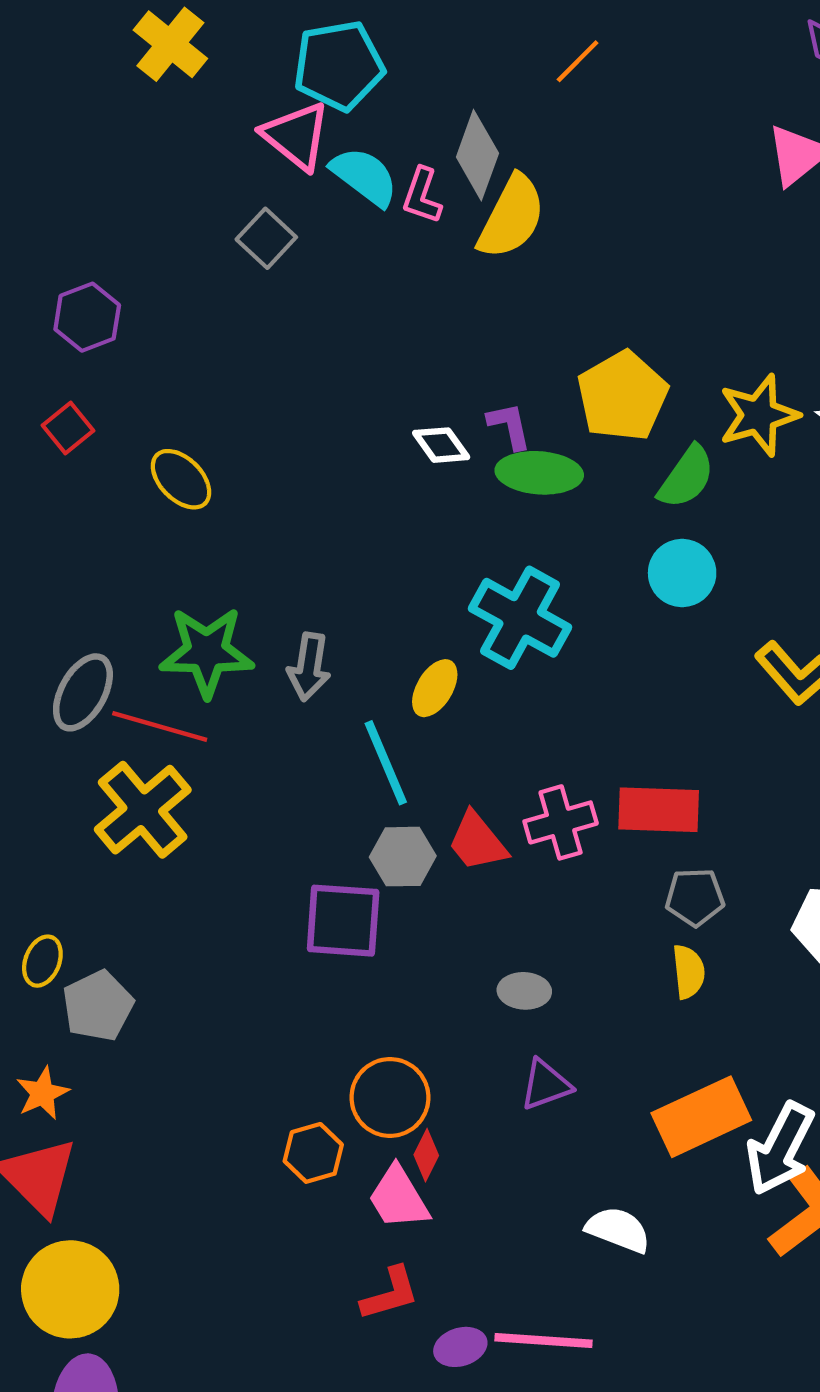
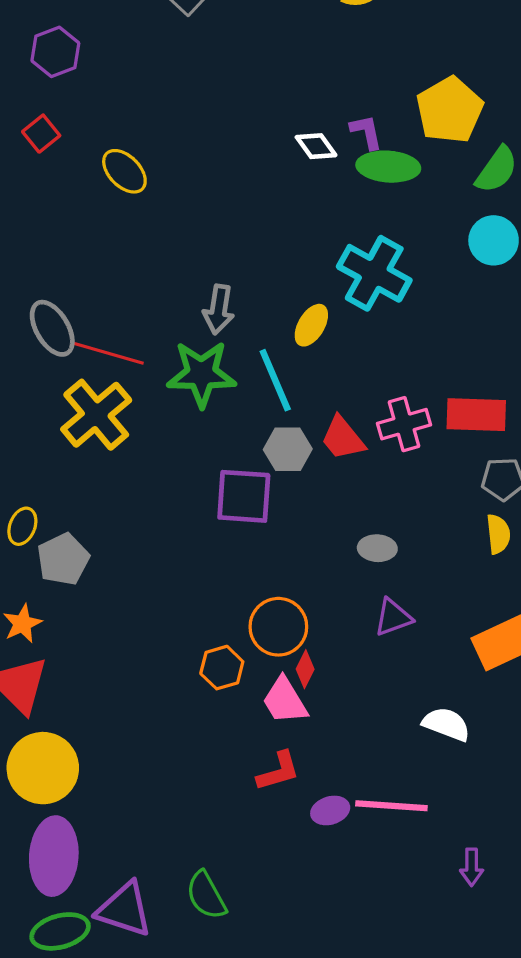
green star: (207, 652) -> (201, 374), moved
gray ellipse: (83, 692) -> (52, 328), turned -60

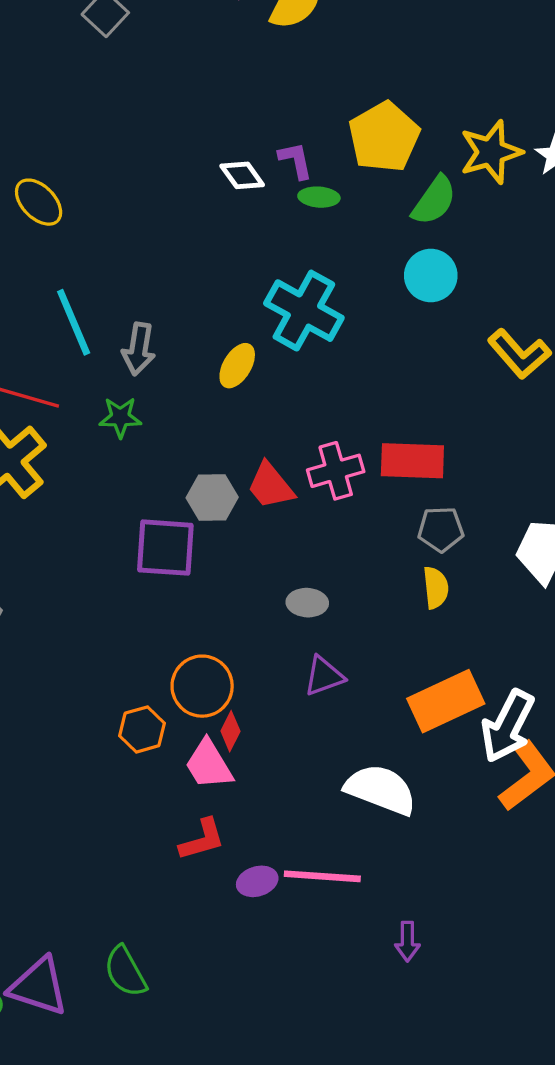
green ellipse: (388, 167) -> (319, 197), size x0.6
green star: (201, 374) -> (120, 417), size x0.6
cyan line: (275, 380) -> (74, 322), moved
white semicircle: (446, 724) -> (381, 790), size x1.4

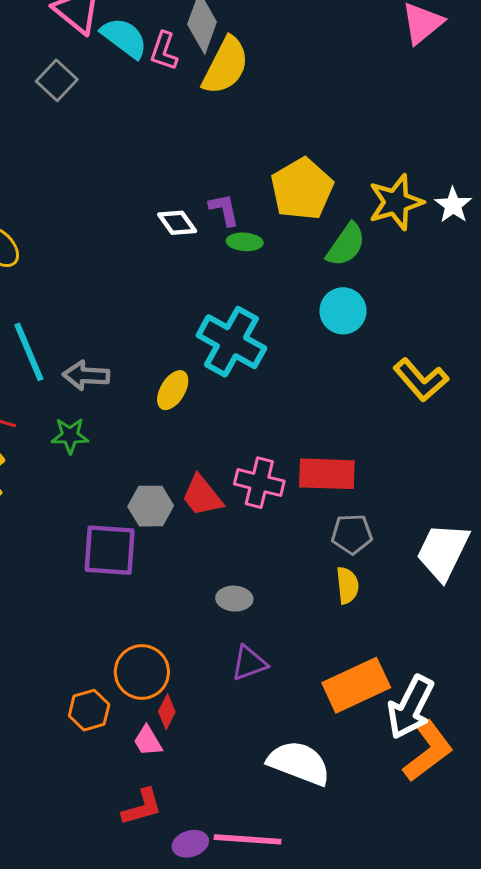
gray arrow: (139, 349) -> (86, 375), turned 84
pink cross: (336, 471) -> (259, 483), turned 30
pink trapezoid: (209, 765) -> (148, 741), size x0.7

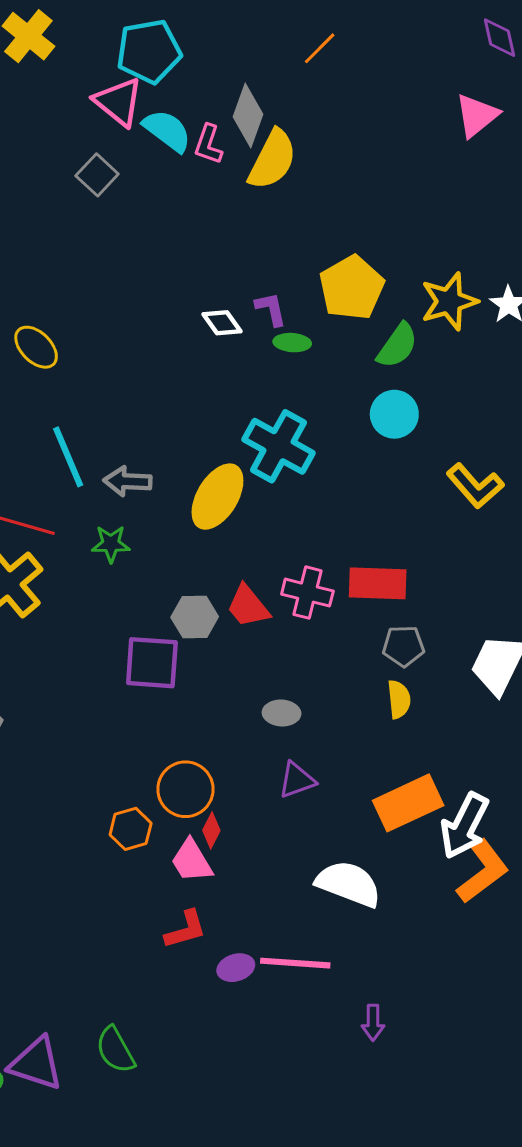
yellow ellipse: (173, 390) -> (217, 497), size x1.6
pink trapezoid: (148, 741) -> (192, 861), size x1.4

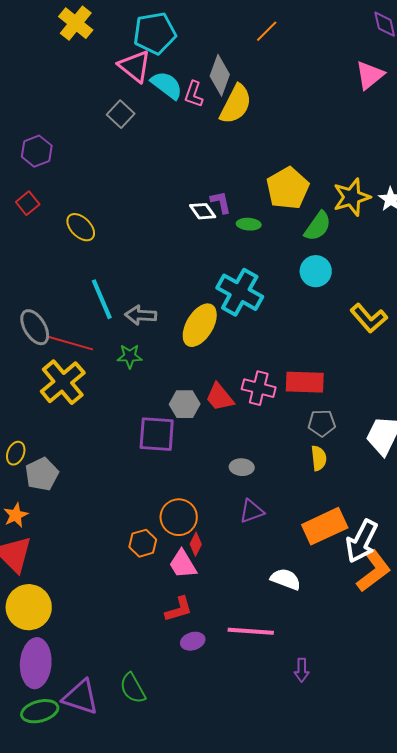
purple L-shape: (271, 309) -> (221, 202), moved
white semicircle: (349, 884) -> (286, 579), size x0.7
purple ellipse: (236, 968) -> (193, 641), moved

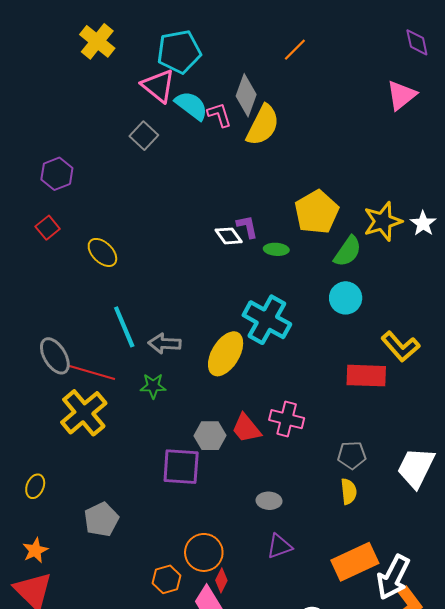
pink L-shape: (194, 94) -> (219, 115), turned 144
red rectangle: (305, 382) -> (366, 376), moved
gray pentagon: (42, 474) -> (101, 519), moved

